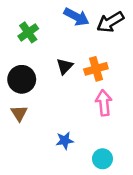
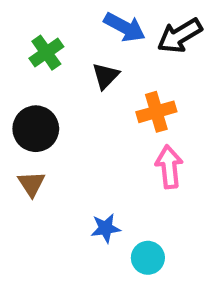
black triangle: (65, 66) -> (106, 76), moved
cyan circle: (102, 159) -> (148, 258), moved

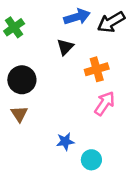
blue arrow: (125, 27) -> (77, 17), turned -45
green cross: (46, 53) -> (14, 27), moved
pink arrow: (169, 167) -> (105, 103), turned 40

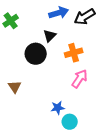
black circle: (22, 80) -> (36, 54), moved
blue star: (65, 141) -> (58, 108), moved

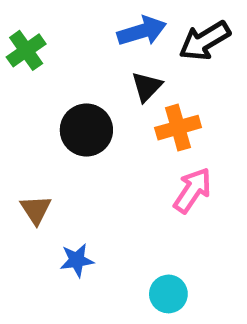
black triangle: (50, 36) -> (147, 87), moved
blue star: (58, 108) -> (77, 260), moved

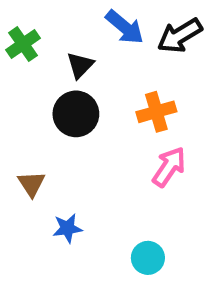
blue arrow: (142, 31) -> (125, 27), turned 57
black triangle: (147, 87) -> (80, 65), moved

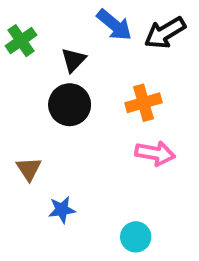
pink arrow: (169, 167) -> (155, 153), turned 66

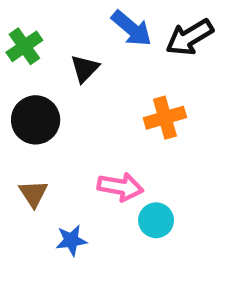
black circle: (70, 105) -> (36, 120), moved
pink arrow: (155, 153) -> (120, 187), moved
cyan circle: (136, 237) -> (156, 220), moved

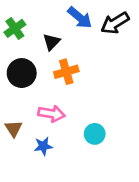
orange cross: (165, 118) -> (66, 72), moved
pink arrow: (120, 187) -> (51, 114), moved
brown triangle: (33, 194) -> (14, 129), moved

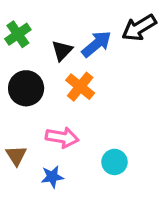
blue arrow: (80, 18) -> (96, 44), moved, turned -80
orange cross: (66, 72) -> (80, 87), turned -35

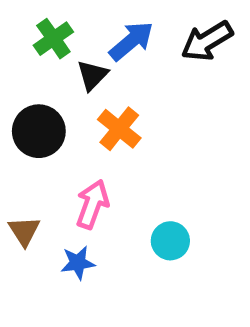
green cross: (18, 34) -> (53, 39), moved
blue arrow: (96, 44) -> (131, 41), moved
pink arrow: (62, 137) -> (92, 204), turned -80

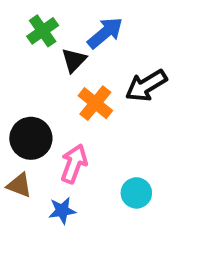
black arrow: (207, 41) -> (146, 86), moved
black circle: (39, 131) -> (31, 138), moved
brown triangle: (24, 231) -> (19, 185), turned -36

